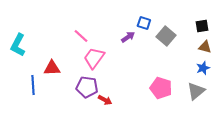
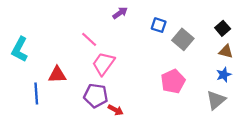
black square: (202, 26) -> (223, 28), turned -32
purple arrow: (128, 37) -> (120, 13), moved
pink pentagon: (161, 88) -> (173, 81), moved, turned 30

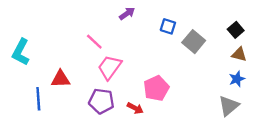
pink pentagon: (173, 81) -> (156, 88), moved
red arrow: (116, 110) -> (135, 108), moved

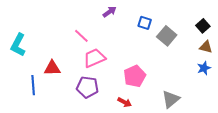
pink trapezoid: (110, 67) -> (94, 58), turned 30
gray triangle: (229, 106) -> (171, 99), moved
red arrow: (135, 108) -> (125, 102), moved

